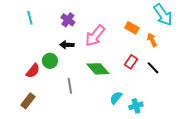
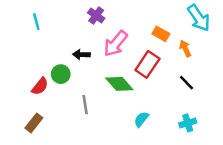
purple cross: (68, 20) -> (96, 15), moved
red rectangle: (131, 62) -> (147, 64), moved, size x1.5
cyan cross: (136, 106) -> (188, 123), moved

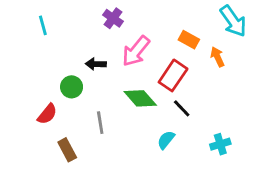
black line: (187, 83) -> (182, 108), moved
red semicircle: (40, 86) -> (47, 114), moved
brown rectangle: (34, 123) -> (67, 150), moved, turned -66

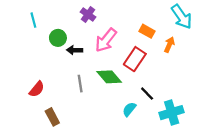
orange arrow: (217, 57) -> (169, 45), turned 48
green circle: (72, 87) -> (58, 38), moved
black line: (182, 108) -> (147, 94), moved
gray line: (100, 123) -> (80, 84), moved
cyan cross: (220, 144) -> (172, 113), size x1.5

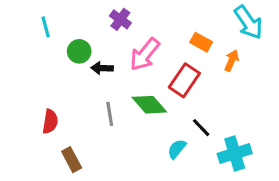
red semicircle: (37, 89) -> (50, 121), turned -30

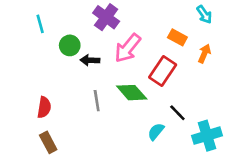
purple cross: (120, 19) -> (106, 17), size x1.4
cyan arrow: (248, 22) -> (204, 14), moved, size x0.6
brown rectangle: (72, 160) -> (48, 142), moved

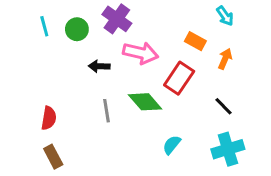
green circle: (70, 45) -> (77, 29), moved
pink arrow: (128, 48) -> (141, 53), turned -116
black line: (177, 113) -> (224, 106), moved

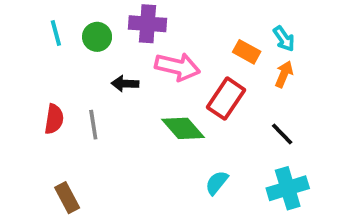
cyan arrow: (225, 16) -> (284, 39), moved
purple cross: (117, 19) -> (148, 24), turned -32
gray line: (107, 111) -> (93, 125), moved
red semicircle: (49, 118) -> (54, 119), moved

